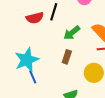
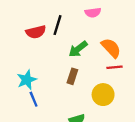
cyan star: (27, 60) -> (27, 80), size x0.7

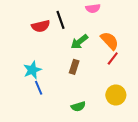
black line: (58, 25) -> (61, 20), turned -36
red line: (114, 67) -> (113, 58), turned -48
yellow circle: (103, 95) -> (116, 95), moved

